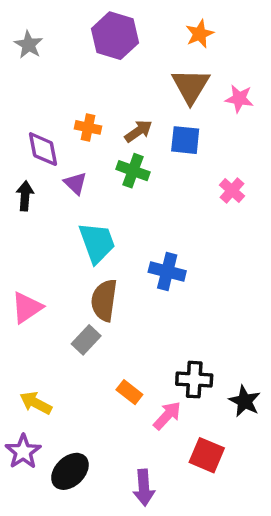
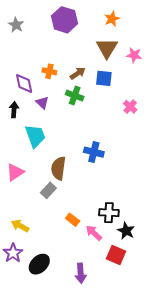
cyan trapezoid: (97, 243) -> (35, 136), moved
black star: (245, 401) -> (126, 231), moved
pink arrow: (167, 416) -> (94, 233), turned -90

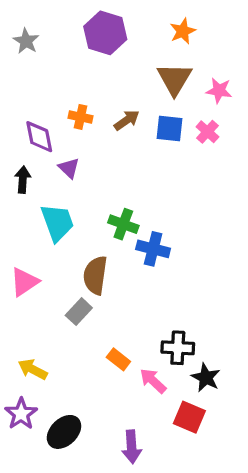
green cross: (75, 96) -> (123, 224), moved
pink cross: (130, 107) -> (207, 132), moved

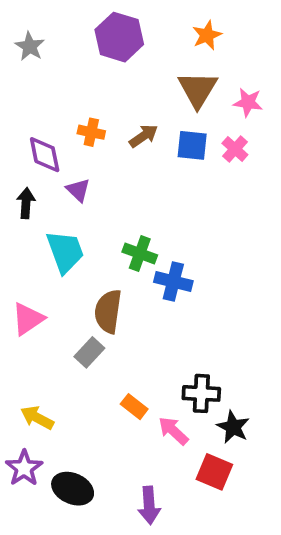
black ellipse: (64, 432) -> (73, 489), turned 68

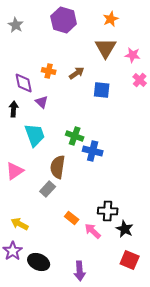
blue square: (192, 145) -> (102, 90), moved
pink cross: (235, 149) -> (140, 80), moved
red square: (214, 472) -> (130, 260), moved

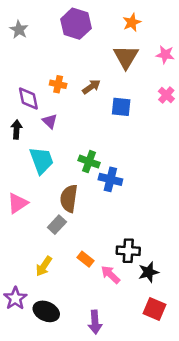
pink star: (133, 55) -> (165, 55), moved
yellow arrow: (20, 224) -> (44, 266), moved, turned -84
black star: (125, 229) -> (148, 272), turned 30

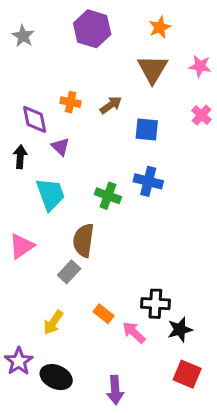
blue cross: (110, 179) -> (148, 181), moved

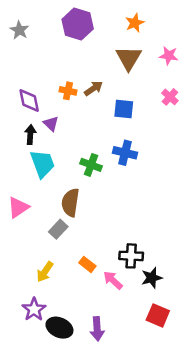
orange cross: (71, 102) -> (68, 91), moved
black arrow: (20, 157) -> (30, 135), moved
purple star: (19, 361) -> (34, 309), moved
black ellipse: (56, 377) -> (59, 328), moved

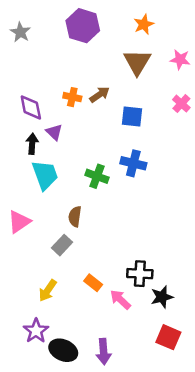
brown semicircle: (70, 203) -> (75, 217), size x0.7

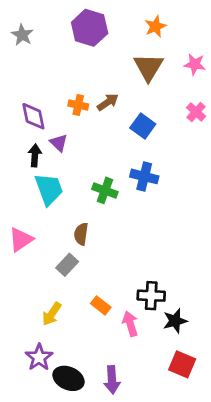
blue square: (132, 117) -> (143, 126), turned 30
pink arrow: (120, 300) -> (130, 324), turned 30

